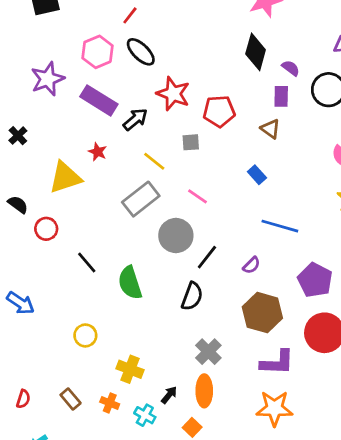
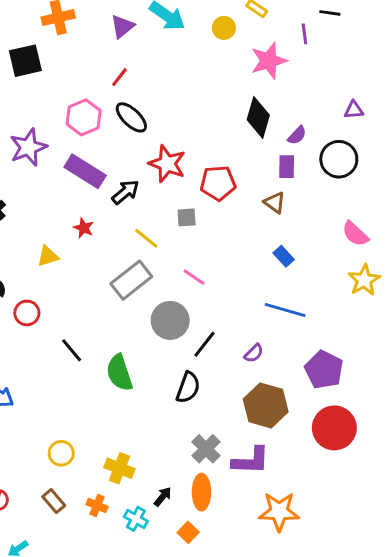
purple semicircle: (291, 68) -> (297, 135), turned 96
blue rectangle: (257, 175) -> (284, 256), moved
yellow triangle: (65, 177) -> (48, 256), size x0.6
yellow circle: (85, 335) -> (61, 453), moved
purple L-shape: (277, 362) -> (251, 461), moved

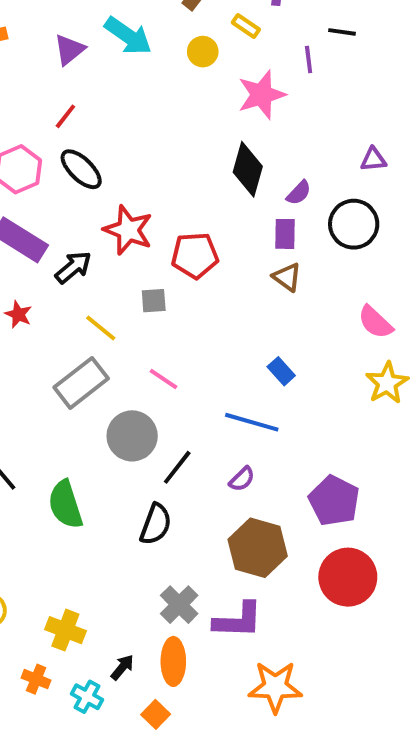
brown triangle: (275, 203) -> (287, 277), moved
blue rectangle: (284, 256) -> (281, 371), moved
blue line: (285, 310) -> (252, 422), moved

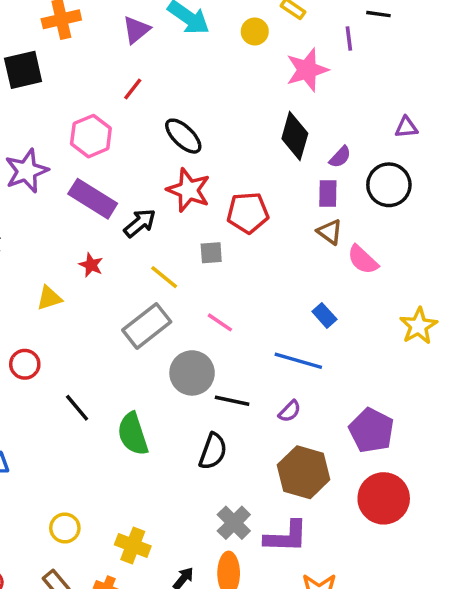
black ellipse: (81, 169) -> (183, 136), moved
pink semicircle: (375, 322) -> (363, 260), moved
black line: (177, 467) -> (232, 401), turned 64

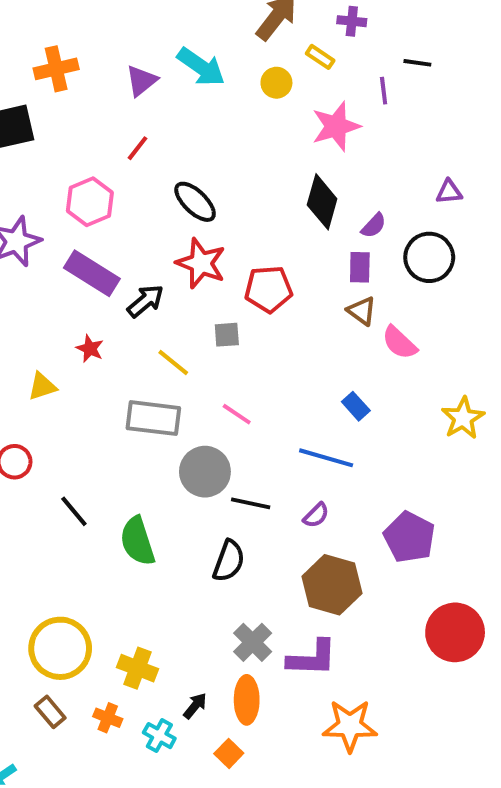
gray rectangle: (147, 326) -> (153, 418), turned 45
red circle: (384, 498) -> (455, 632), moved
yellow circle: (65, 528) -> (60, 648), size x1.8

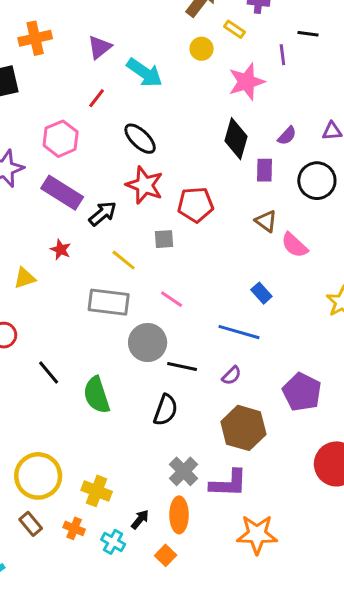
cyan arrow: (201, 67) -> (145, 73), moved
purple semicircle: (374, 226) -> (287, 136), moved
purple rectangle: (360, 267) -> (264, 170), moved

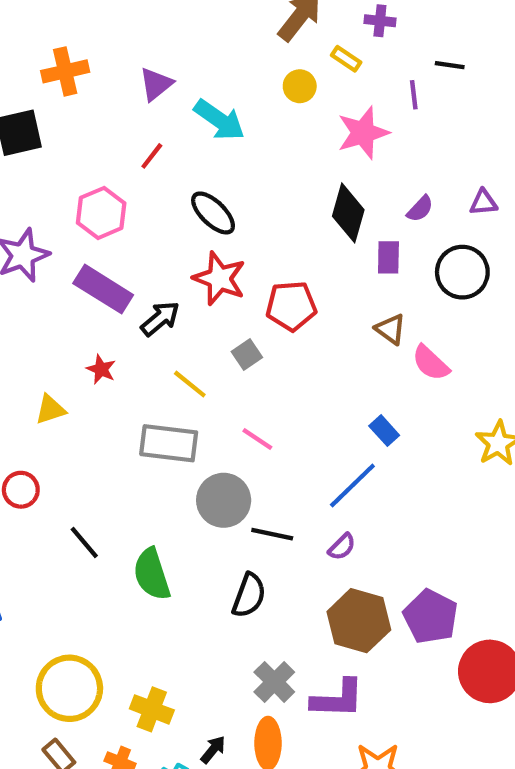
gray square: (164, 239) -> (247, 355), turned -30
blue line: (239, 332) -> (352, 485), turned -60
purple pentagon: (302, 392) -> (431, 616), moved

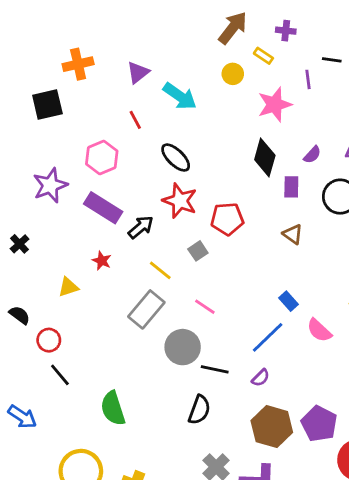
red line: (152, 156) -> (135, 120), turned -66
pink semicircle: (431, 363) -> (319, 330), moved
gray rectangle: (169, 443) -> (146, 309), turned -57
black line: (84, 543) -> (60, 375), moved
green semicircle: (152, 574) -> (113, 408), moved

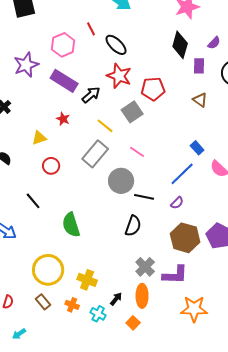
red line: (135, 120) -> (91, 29), moved
gray square: (198, 251) -> (132, 112), size x1.5
red circle: (49, 340) -> (51, 166), moved

